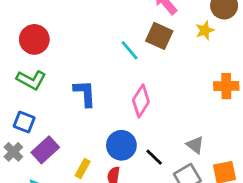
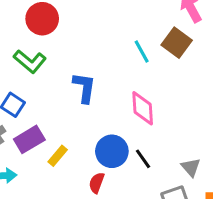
pink diamond: (141, 101) -> (143, 108), turned -48
black line: (154, 157) -> (143, 159), moved
yellow rectangle: (83, 169) -> (58, 156), moved

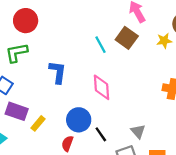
green L-shape: (30, 61) -> (17, 53), turned 130
purple rectangle: (29, 139) -> (17, 111), turned 50
black line: (143, 159) -> (101, 134), moved

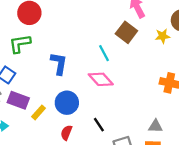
cyan line: (100, 45) -> (104, 53), moved
pink diamond: (102, 87) -> (101, 79), turned -40
blue circle: (79, 120) -> (67, 103), moved
gray triangle: (138, 131) -> (155, 126), moved, turned -48

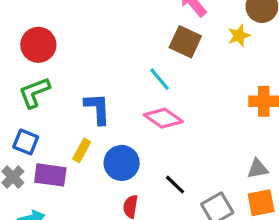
yellow rectangle: (39, 112) -> (82, 150), moved

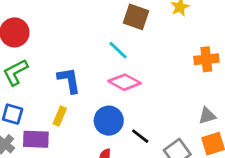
blue circle: (122, 163) -> (109, 121), moved

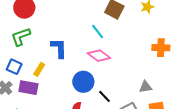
yellow rectangle: (60, 116) -> (39, 69), moved
gray triangle: (207, 116) -> (145, 87), moved

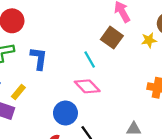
blue L-shape: (59, 48) -> (39, 58), moved

